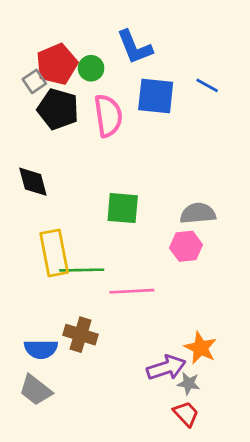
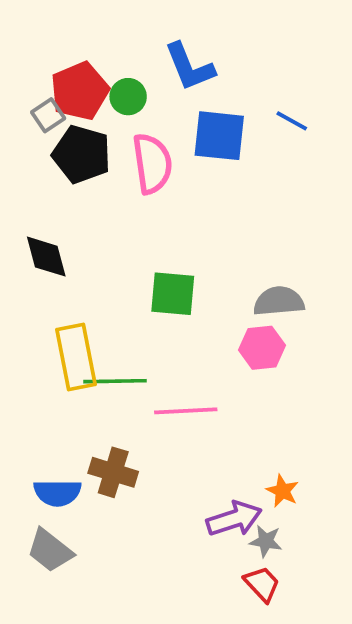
orange star: (201, 348) -> (282, 491), size x0.7

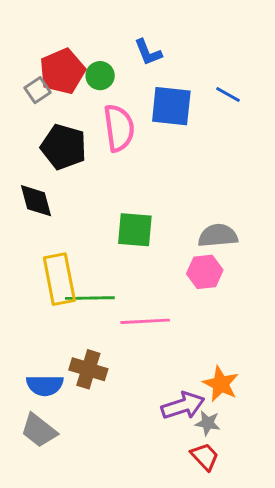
blue L-shape: (189, 67) -> (148, 52), size x0.7
black pentagon: (82, 154) -> (64, 147), moved
orange star: (282, 491) -> (221, 384), size x1.4

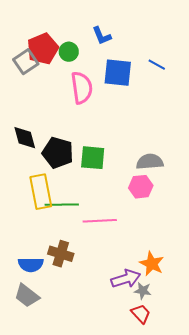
gray square: (38, 90) -> (26, 62), size x1.4
black pentagon: (64, 147) -> (58, 153), moved

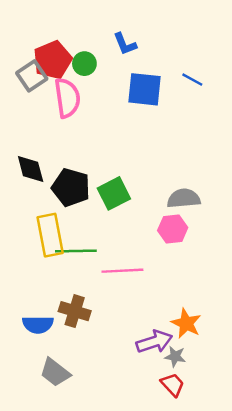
pink semicircle: (82, 88) -> (67, 98), moved
green square: (93, 158) -> (114, 193), turned -32
gray trapezoid: (27, 296) -> (55, 372), moved

